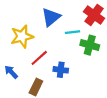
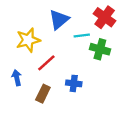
blue cross: (61, 70) -> (74, 83), moved
blue arrow: (11, 72) -> (17, 78), turned 32

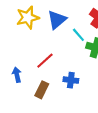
cyan line: (82, 36) -> (78, 35), turned 56
yellow star: (28, 40) -> (28, 18), moved

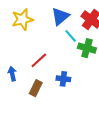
blue triangle: (57, 20) -> (60, 16), moved

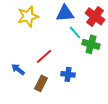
blue triangle: (60, 16) -> (65, 13), turned 36
blue arrow: (12, 74) -> (18, 69), turned -40

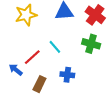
cyan line: (75, 32) -> (55, 47), moved
red line: (44, 56) -> (32, 57), moved

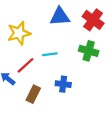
yellow star: (26, 15) -> (19, 33), moved
cyan line: (55, 47) -> (50, 54), turned -56

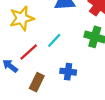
cyan line: (50, 54) -> (54, 40), turned -40

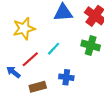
brown rectangle: (37, 82) -> (38, 87), turned 49

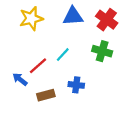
yellow star: (24, 29) -> (31, 18), moved

